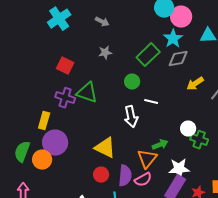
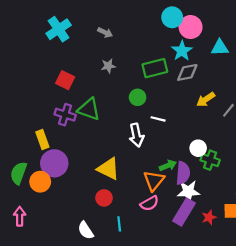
green rectangle: (148, 55) -> (155, 68), turned 30
yellow rectangle: (44, 121) -> (42, 140), turned -36
purple semicircle: (125, 176) -> (183, 173), moved

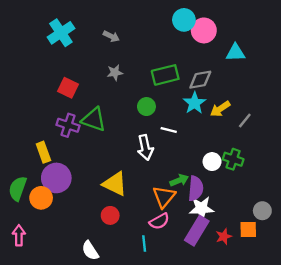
cyan star: (182, 51) -> (194, 103), moved
green cross: (210, 160) -> (233, 159), moved
cyan line: (119, 224) -> (144, 244), moved

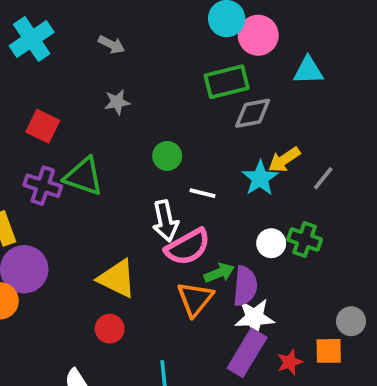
green rectangle: (165, 75) -> (227, 82), moved
cyan star: (194, 103) -> (260, 178), moved
pink semicircle: (159, 221) -> (188, 247), moved, size x1.4

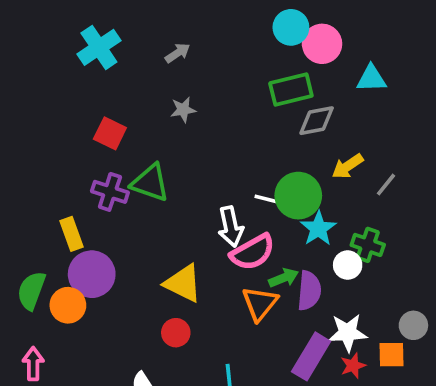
gray arrow: (111, 45) -> (178, 53), turned -60
green circle: (167, 156) -> (298, 196), moved, size x1.6
cyan star: (260, 178) -> (318, 228), moved
white circle: (271, 243) -> (348, 265), moved
white star: (254, 317) -> (348, 333), moved

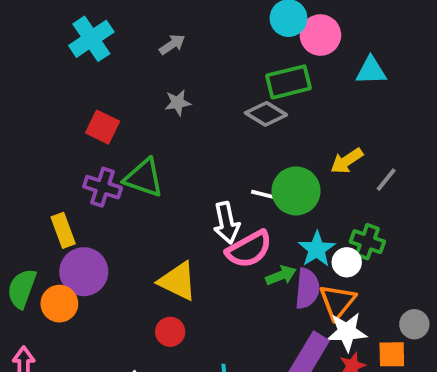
gray diamond: (317, 121) -> (266, 114), moved, turned 42
cyan star: (318, 228) -> (317, 249), moved
orange triangle: (260, 303) -> (337, 302), moved

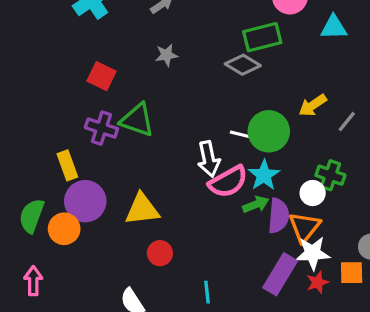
cyan star: (317, 249) -> (264, 175), moved
yellow triangle: (178, 281) -> (142, 209), moved, turned -33

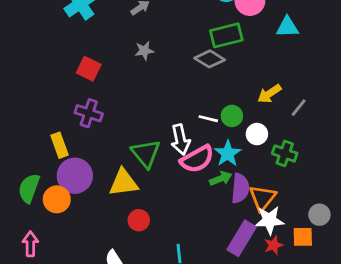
green triangle: (137, 120) -> (146, 153), moved, turned 32
green circle: (269, 131) -> (232, 116), size x0.6
white circle: (313, 193) -> (257, 134), moved

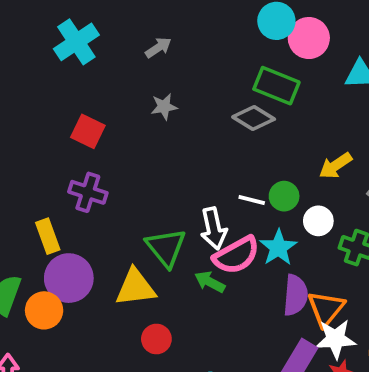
green rectangle: (226, 35) -> (276, 86), turned 36
green arrow: (221, 179) -> (210, 282), moved, turned -130

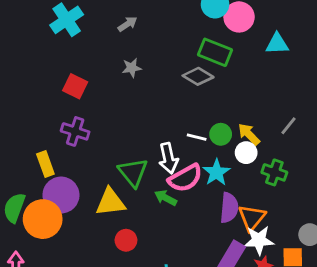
yellow arrow: (335, 166) -> (249, 134), moved, turned 80
orange circle: (44, 310) -> (43, 219), size x1.4

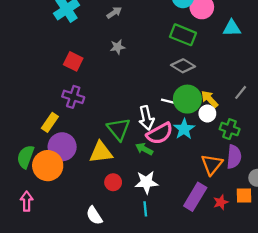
gray diamond: (198, 76) -> (183, 66), moved
green circle: (221, 134) -> (187, 99), size x1.6
yellow rectangle: (45, 164) -> (50, 122), turned 54
purple semicircle: (229, 208) -> (234, 157), moved
white star: (259, 240) -> (146, 182), moved

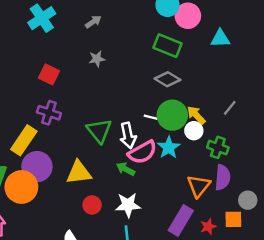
yellow rectangle: (50, 122) -> (24, 140), size x1.4
green triangle: (119, 129) -> (99, 131), moved

